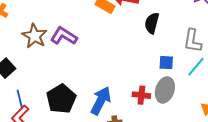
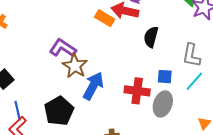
brown star: (34, 36) -> (75, 66), moved
red cross: (141, 95) -> (137, 91), moved, size x1.4
blue arrow: (101, 101) -> (93, 86), moved

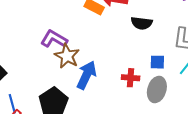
black semicircle: (151, 37) -> (142, 23), turned -95
red cross: (137, 91) -> (131, 78), size x0.7

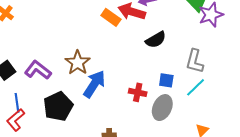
black semicircle: (142, 23) -> (156, 40), turned -45
purple L-shape: (54, 39) -> (38, 70), moved

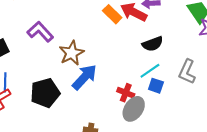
purple L-shape: (38, 70) -> (40, 32), moved
cyan line: (196, 87) -> (150, 71), moved
gray ellipse: (162, 108) -> (134, 109), moved

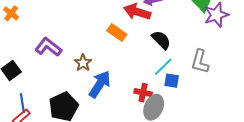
orange rectangle: (112, 14) -> (117, 33), moved
black semicircle: (153, 44) -> (161, 40), turned -105
brown star: (72, 53) -> (83, 63), size x0.7

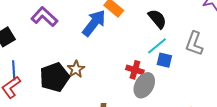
brown star: (83, 63) -> (76, 69), moved
blue arrow: (100, 84) -> (94, 23), moved

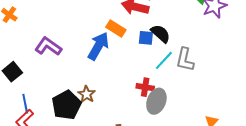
gray L-shape: (194, 44) -> (185, 60), moved
blue square: (164, 60) -> (146, 38), moved

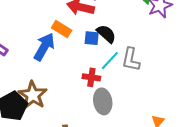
red cross: (145, 87) -> (91, 77), moved
brown star: (87, 94) -> (33, 95), size x1.6
gray ellipse: (156, 101) -> (103, 101), turned -30

